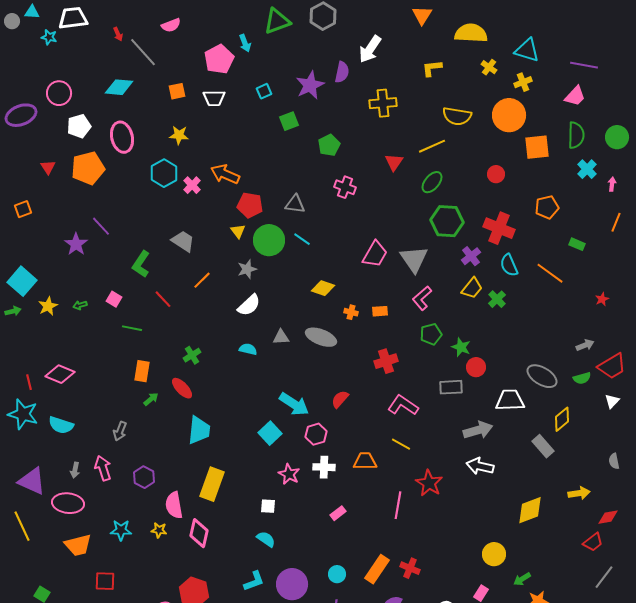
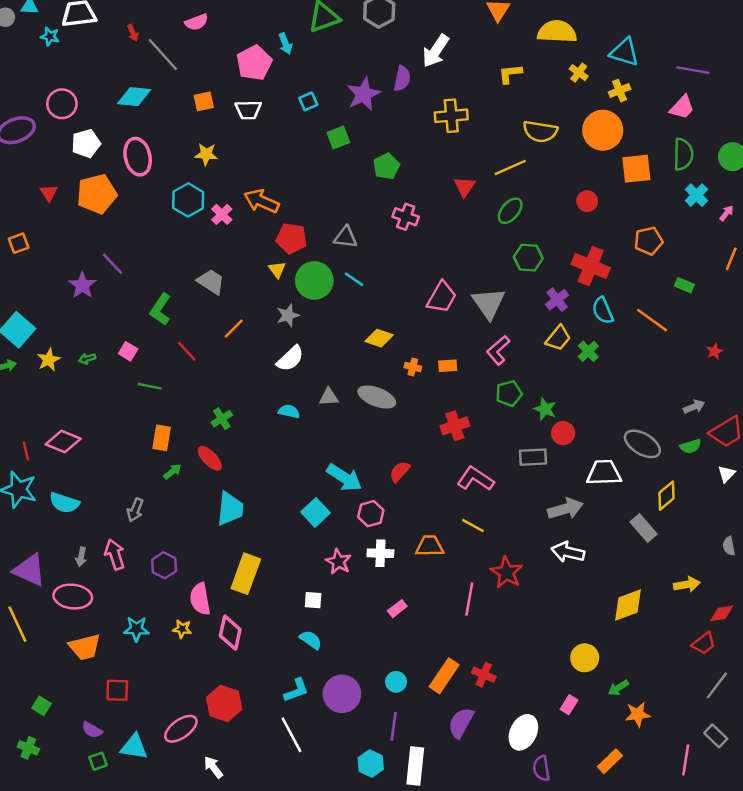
pink arrow: (612, 184) -> (727, 213), turned 32
green hexagon: (447, 221) -> (528, 258), size x0.7

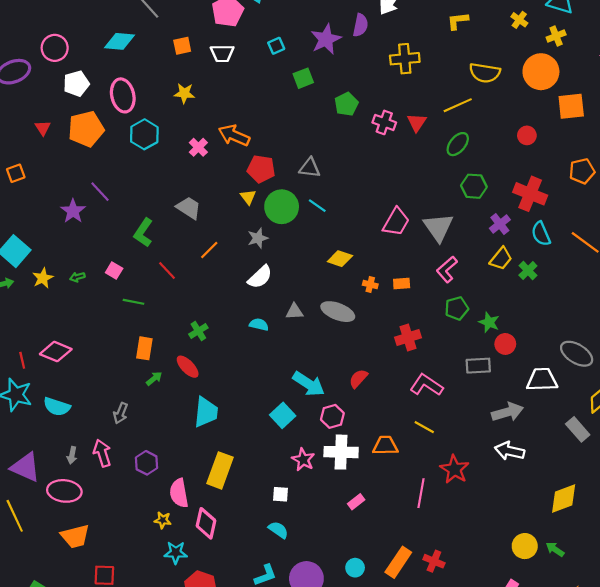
cyan hexagon: (188, 200) -> (144, 134), moved
pink cross: (406, 217) -> (384, 122), moved
white cross: (380, 553) -> (341, 452), size x1.4
cyan star: (136, 629) -> (176, 553), moved
green arrow: (618, 688) -> (555, 549), moved, turned 66

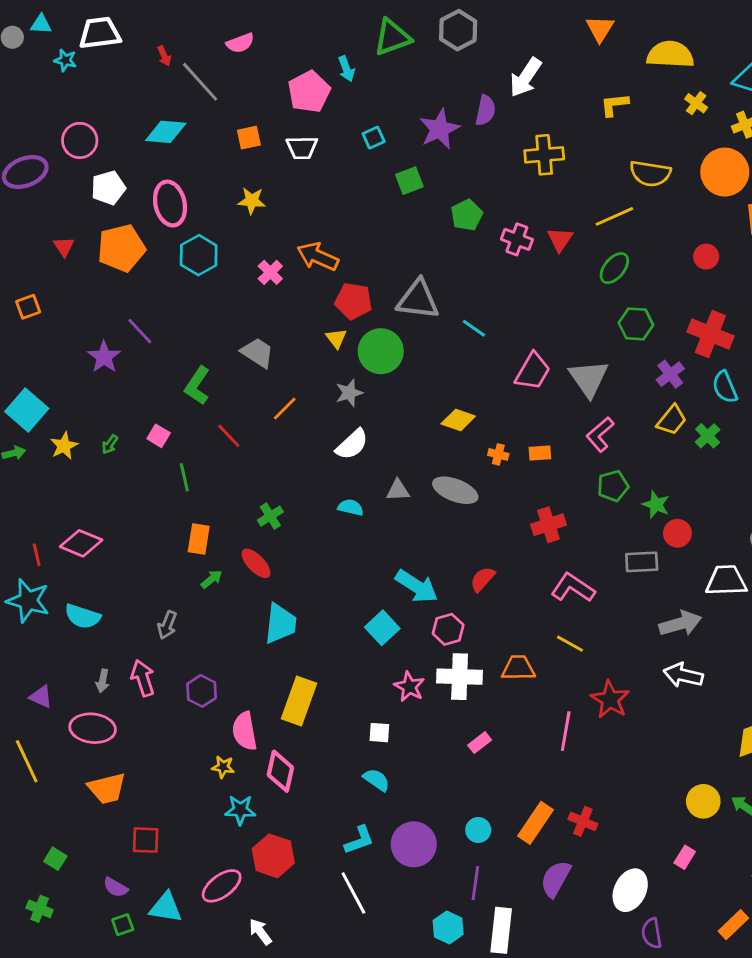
gray triangle: (310, 168) -> (418, 300), size x1.5
cyan line: (317, 206) -> (474, 328), moved
green arrow: (77, 277) -> (110, 444), turned -40
green line: (134, 302) -> (184, 477), turned 66
purple triangle: (25, 467) -> (41, 697), size x0.6

